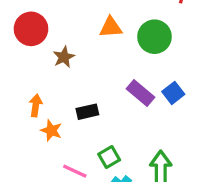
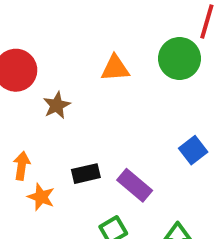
green circle: (154, 37) -> (180, 58), moved
purple rectangle: (140, 93) -> (135, 185), moved

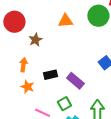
orange arrow: (22, 166) -> (23, 65), moved

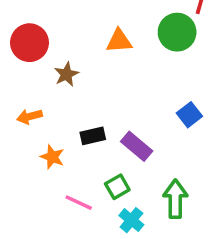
orange arrow: (23, 65) -> (29, 116), moved, turned -112

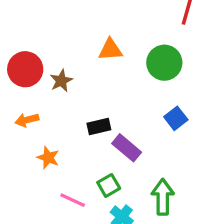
green circle: (177, 32) -> (164, 63), moved
red circle: (29, 43) -> (25, 69), moved
black rectangle: (93, 136) -> (99, 127), moved

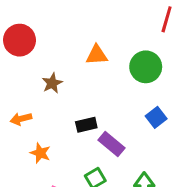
red circle: (25, 69) -> (19, 40), moved

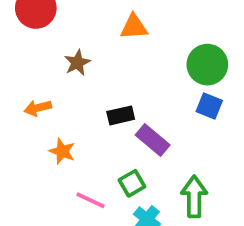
green circle: (146, 67) -> (207, 65), moved
blue square: (156, 117) -> (209, 106), turned -30

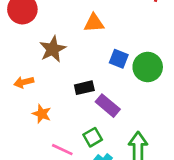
brown star: (77, 63) -> (53, 49), size x1.4
green circle: (207, 65) -> (148, 67), moved
blue square: (209, 106) -> (119, 59), moved

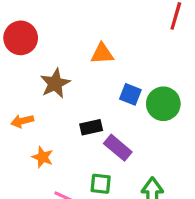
green square: (93, 137) -> (101, 184), turned 36

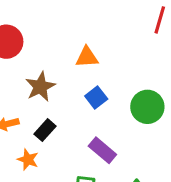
blue square: (130, 94) -> (96, 98), moved, turned 30
black rectangle: (91, 127) -> (45, 130), moved, turned -35

